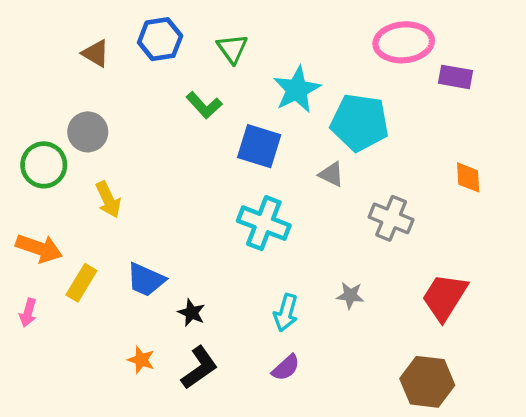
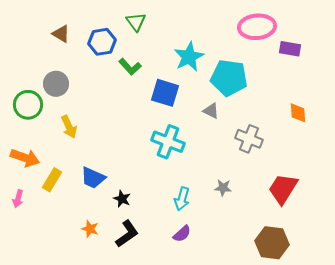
blue hexagon: (160, 39) -> (102, 42), moved
green triangle: (232, 49) -> (136, 22), moved

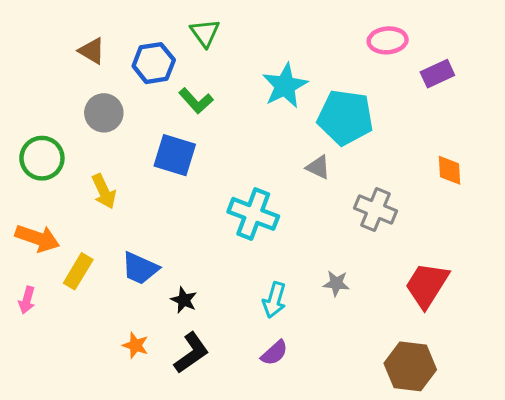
pink ellipse: (257, 27) -> (388, 40), size x0.7
purple rectangle: (290, 49) -> (437, 74), turned -35
gray circle: (56, 84) -> (104, 113), moved
blue square: (165, 93) -> (175, 155), moved

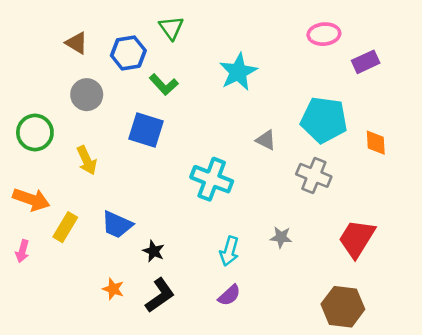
cyan pentagon: (345, 117) -> (324, 120), moved

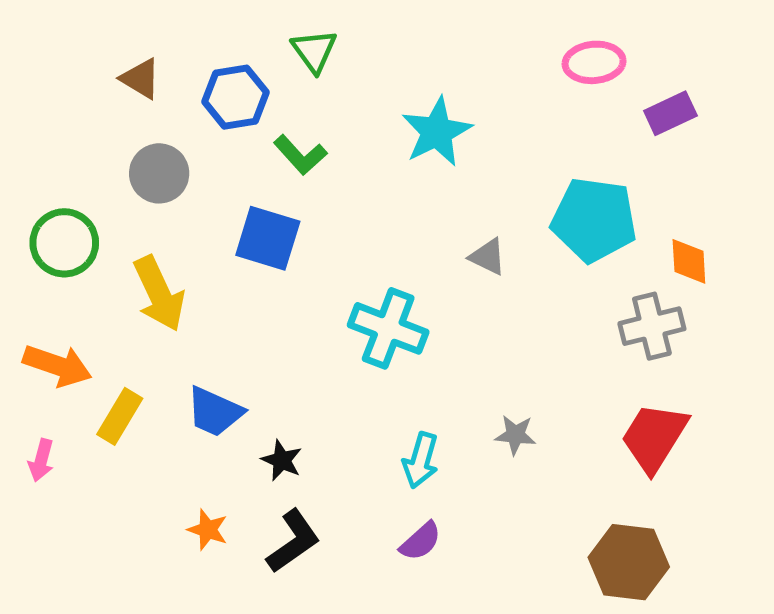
yellow arrow: (87, 160) -> (159, 294), size x1.4
gray cross: (314, 175) -> (652, 326), moved, turned -36

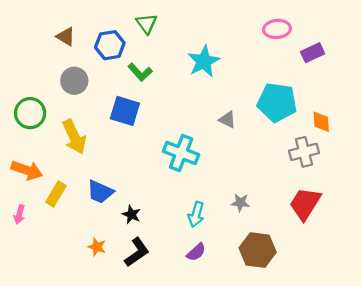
brown hexagon: (629, 562) -> (258, 250), moved

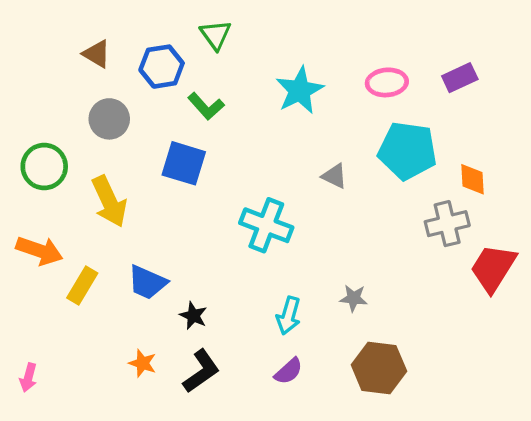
pink ellipse: (277, 29) -> (387, 82), moved
red trapezoid: (305, 204) -> (493, 268), moved
pink arrow: (19, 214) -> (28, 378), moved

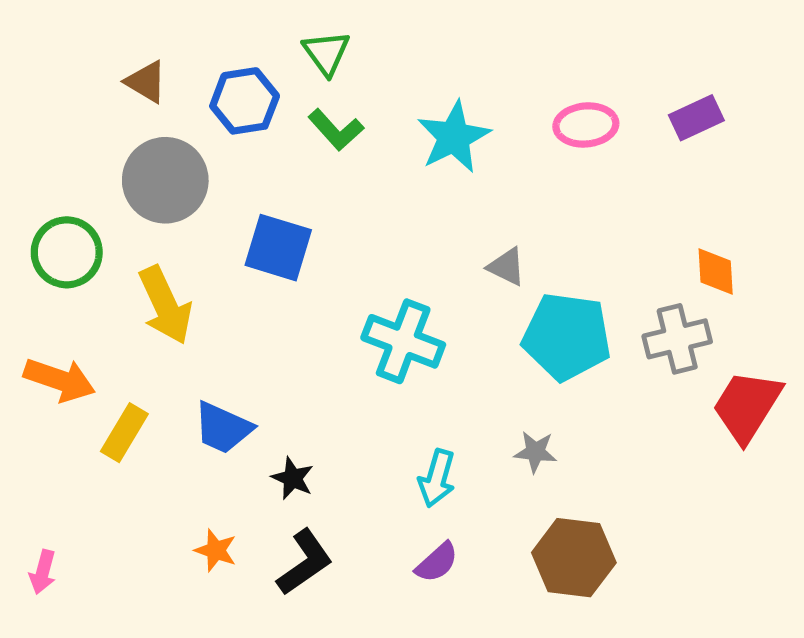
green L-shape: (206, 106) -> (336, 130), moved
gray circle: (109, 119) -> (165, 180), size x1.4
cyan pentagon: (407, 151) -> (567, 336), moved

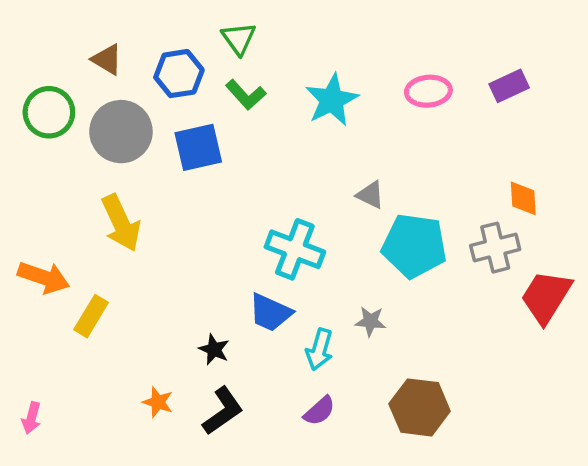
blue square: (278, 248) -> (198, 147), moved, turned -30
green circle: (67, 252) -> (49, 112), moved
blue trapezoid: (223, 428) -> (270, 313), moved
gray star: (535, 452) -> (370, 321), moved

